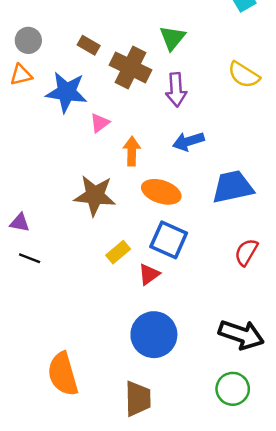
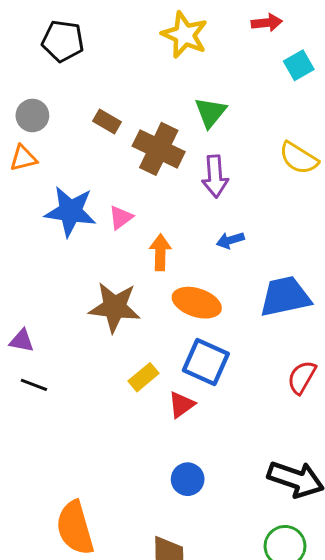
blue star: (66, 92) -> (70, 211), moved
blue arrow: (188, 141) -> (230, 240), size x0.7
blue circle: (154, 335) -> (188, 479), size x0.6

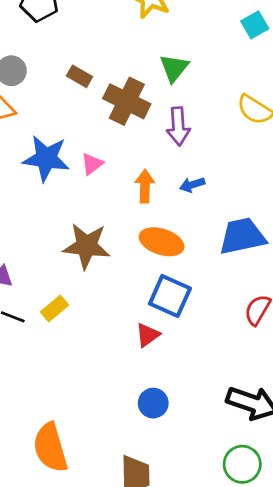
orange arrow: (160, 252) -> (145, 186), moved
yellow rectangle: (143, 377) -> (54, 309), moved

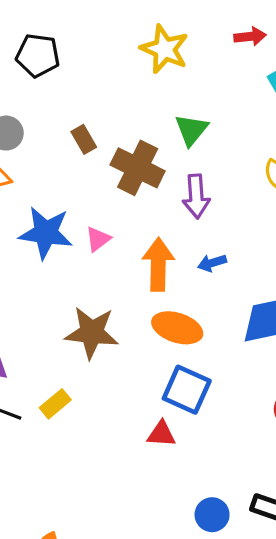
brown rectangle: (80, 76) -> (84, 139), turned 30
orange arrow: (145, 186) -> (158, 264), size x1.4
red triangle: (148, 335) -> (161, 434), turned 40
blue circle: (153, 403) -> (212, 515), moved

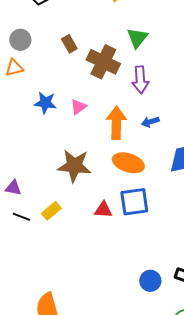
blue star: (46, 233) -> (45, 103), size x0.7
blue square: (187, 390) -> (134, 202), turned -32
red triangle: (161, 434) -> (103, 210), moved

